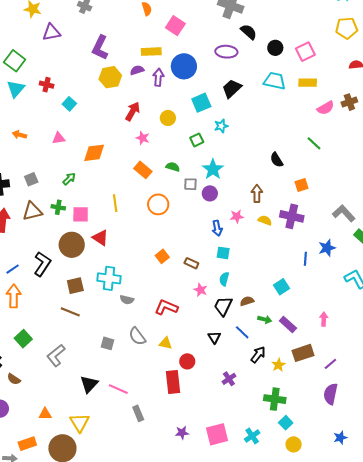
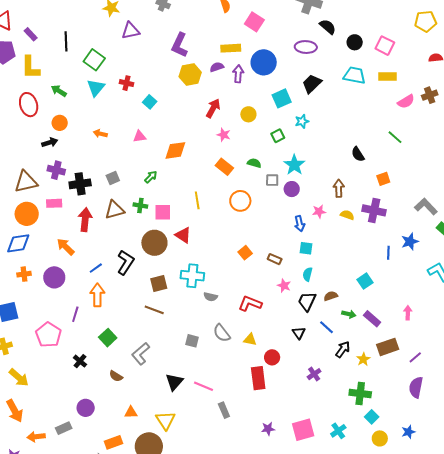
pink square: (305, 52) -> (385, 46), turned -36
brown semicircle: (14, 379) -> (116, 376), moved
blue star: (340, 438) -> (408, 432), moved

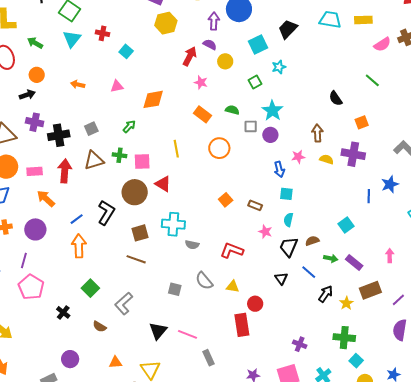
purple semicircle: (217, 67) -> (210, 45), moved, turned 48
pink rectangle: (54, 203) -> (35, 171), moved
purple line: (75, 314) -> (24, 261), moved
purple cross: (314, 374) -> (300, 344), moved, turned -32

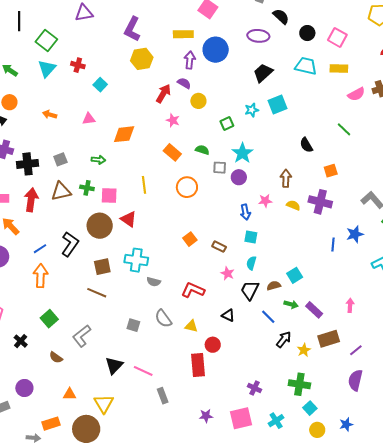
cyan square: (258, 45) -> (278, 105), moved
green arrow: (129, 126) -> (98, 160), turned 48
cyan square: (346, 225) -> (295, 275), moved
black triangle: (281, 278) -> (228, 315), moved, turned -32

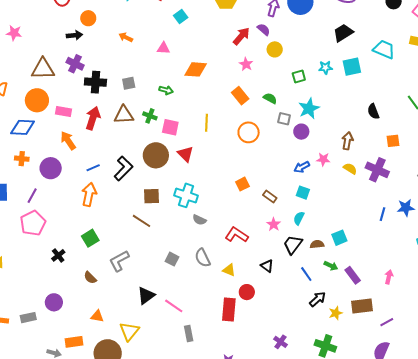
cyan trapezoid: (306, 66) -> (384, 49), moved
blue arrow: (245, 212) -> (302, 167), turned 63

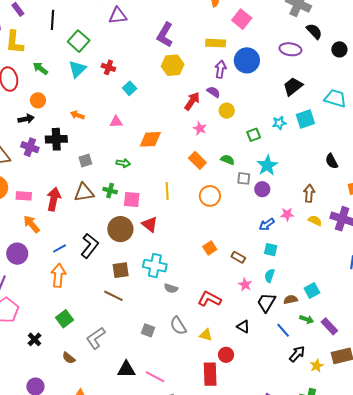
black cross: (95, 82) -> (56, 139), moved
black triangle: (146, 296) -> (126, 369), turned 42

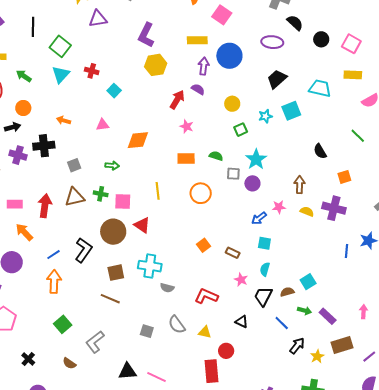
yellow circle: (227, 111) -> (232, 104), moved
orange rectangle: (197, 160) -> (186, 158), turned -42
black cross: (35, 339) -> (28, 359), moved

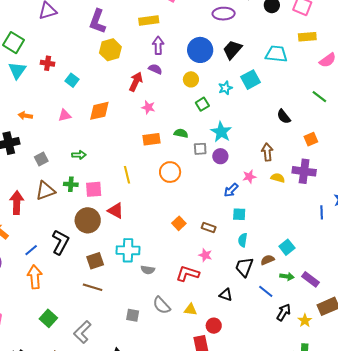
blue circle: (229, 56) -> (200, 50), moved
orange diamond: (138, 140) -> (99, 111), moved
pink star: (241, 280) -> (205, 255), moved

